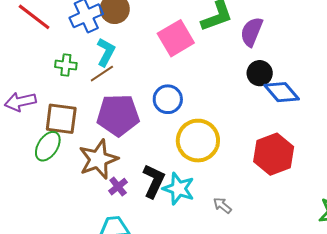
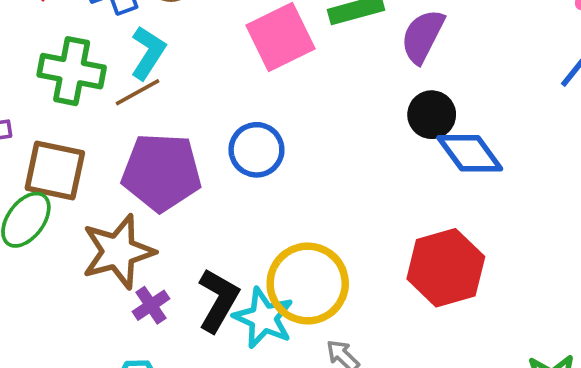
green cross: (66, 65) -> (72, 71), size x1.6
yellow circle: (198, 141) -> (308, 284), moved

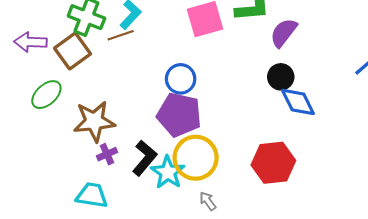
brown square: (55, 171) -> (73, 51), moved, turned 32
purple pentagon: (162, 172) -> (179, 115), moved

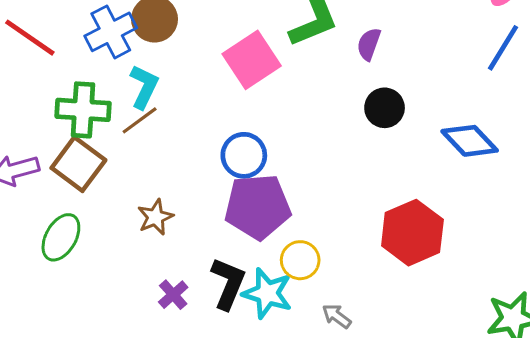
purple semicircle: (284, 33) -> (369, 44), size x0.7
blue diamond: (298, 102) -> (470, 141), moved
brown star: (94, 121) -> (155, 217), moved, size x0.6
yellow circle: (196, 158) -> (300, 260), size x0.6

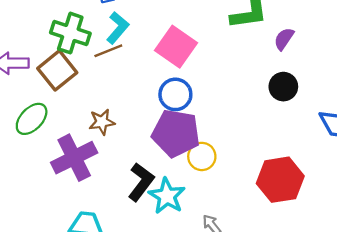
pink square: (252, 60) -> (176, 47), moved, turned -36
yellow circle: (300, 260) -> (202, 156), moved
purple cross: (173, 295) -> (74, 158), moved, size x2.0

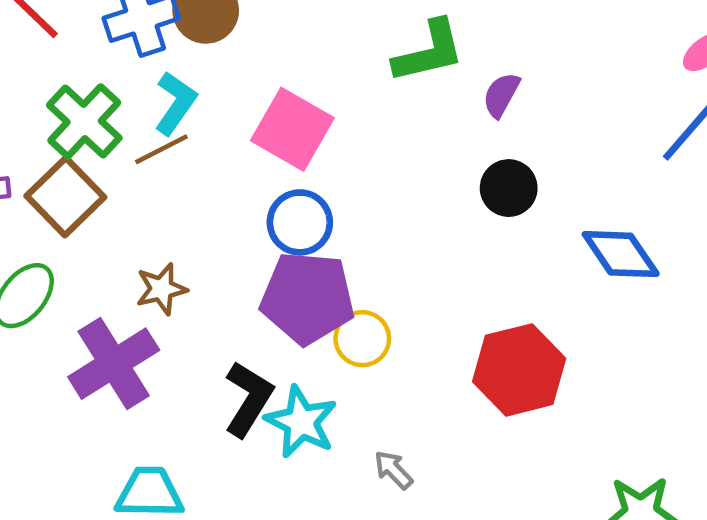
green cross: (70, 33) -> (84, 122), turned 30

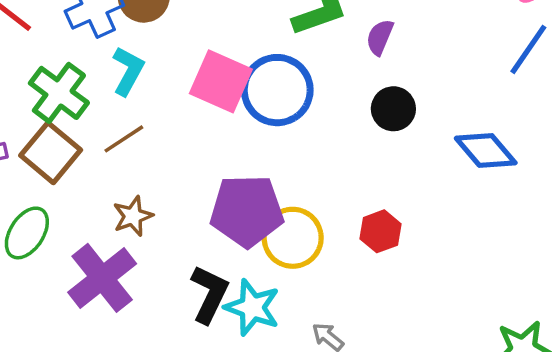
brown line: (161, 149) -> (124, 139), moved
blue circle: (300, 222) -> (277, 90), moved, size x1.4
yellow circle: (362, 339) -> (293, 238), size x1.4
red hexagon: (519, 370) -> (380, 231), moved, size x0.6

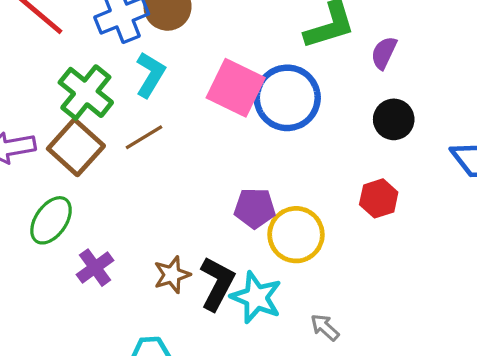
purple pentagon: (247, 211) -> (255, 208), size x0.6
brown star: (133, 216) -> (172, 275), moved
red hexagon: (380, 231) -> (379, 198), moved
purple cross: (102, 278) -> (95, 268), moved, size x0.6

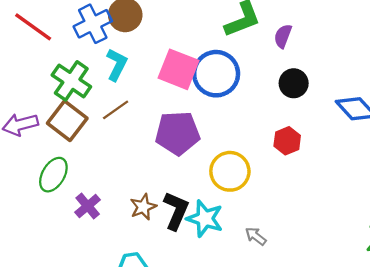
purple pentagon: (255, 208) -> (178, 133), moved, size x1.5

